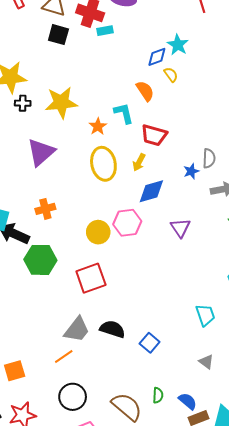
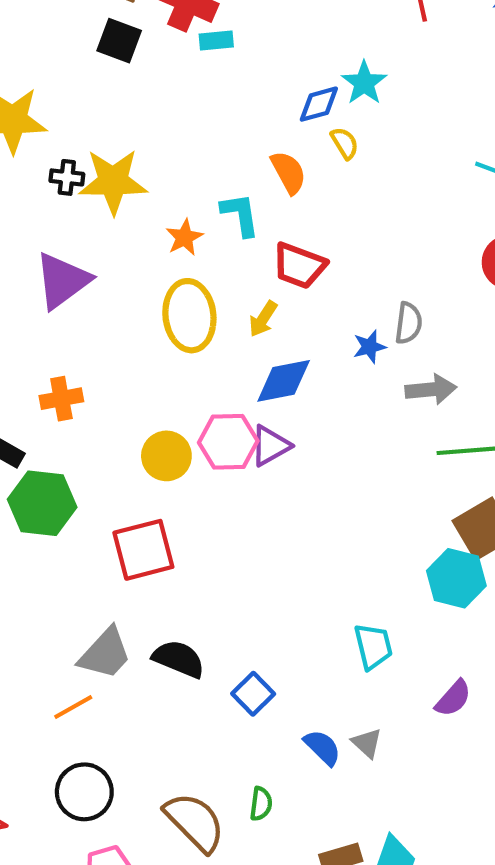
black cross: (23, 103) -> (67, 177), moved
purple triangle: (180, 228) -> (270, 446), moved, turned 30
blue semicircle: (188, 401) -> (322, 747), moved

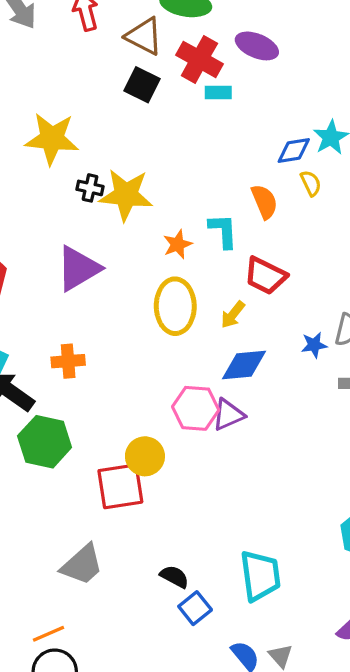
yellow circle: (166, 456) -> (145, 456), moved
cyan trapezoid: (373, 646) -> (260, 576), moved, size x1.4
black semicircle: (179, 659) -> (174, 577), moved, size x0.7
orange line: (73, 707) -> (49, 634), moved

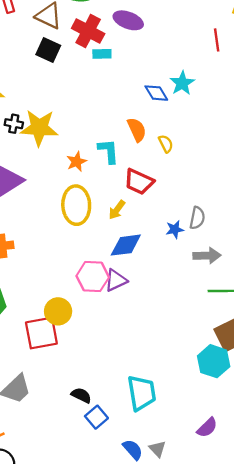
blue diamond: (294, 150) -> (156, 93), turned 70
yellow semicircle: (311, 183) -> (166, 144), moved

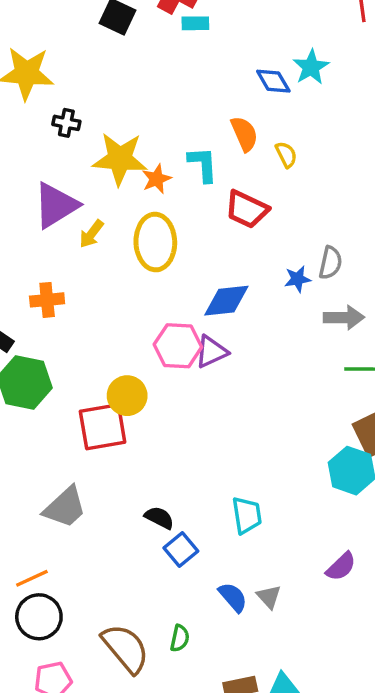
yellow star: (39, 128) -> (120, 159), moved
yellow arrow: (117, 210) -> (91, 234), moved
cyan trapezoid: (142, 393) -> (247, 515), size x0.7

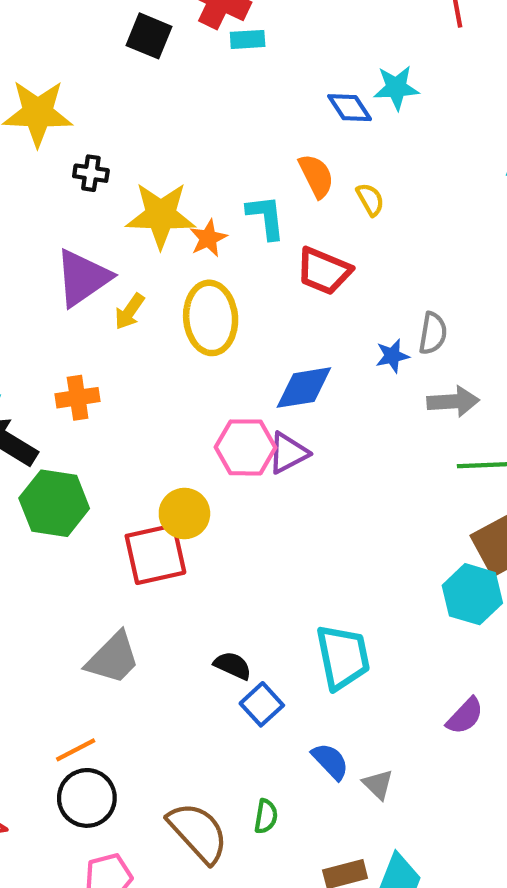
cyan star: (311, 67) -> (396, 88), turned 30
cyan trapezoid: (247, 515) -> (343, 657), size x1.4
gray triangle: (269, 597) -> (378, 784), moved

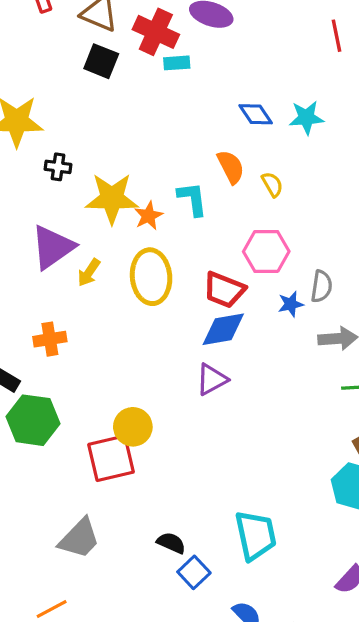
cyan star: (396, 88) -> (306, 118), moved
red trapezoid: (324, 271) -> (224, 290), moved
pink hexagon: (245, 447) -> (266, 251), moved

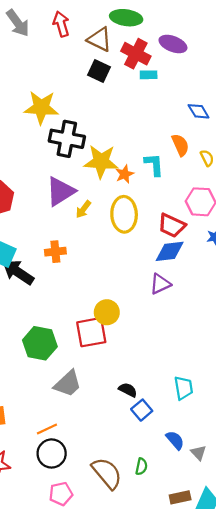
black cross: (58, 167) -> (67, 139), size x2.0
green hexagon: (33, 420) -> (40, 343), moved
cyan trapezoid: (256, 535) -> (184, 388), size x0.7

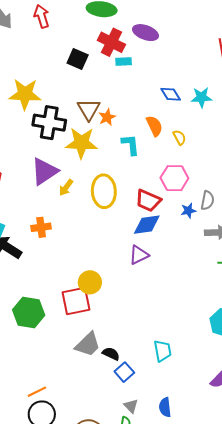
brown triangle: (100, 39) -> (89, 109), moved, turned 35
orange star: (125, 174) -> (107, 117), moved
gray trapezoid: (68, 384) -> (88, 344), moved
blue semicircle: (175, 440) -> (165, 407), moved, turned -144
gray triangle: (199, 453) -> (131, 406), moved

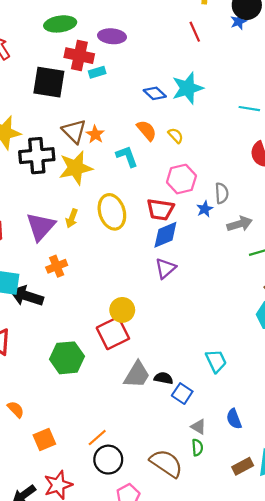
black square: (78, 59) -> (49, 82), size x1.5
cyan star: (201, 97) -> (188, 88), size x1.4
purple triangle: (44, 171) -> (41, 227), moved

